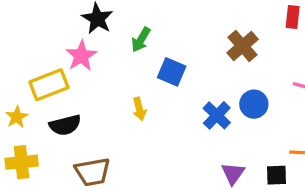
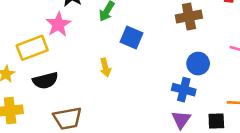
brown cross: (243, 46) -> (189, 17), turned 30
blue cross: (217, 115) -> (184, 90), moved, turned -30

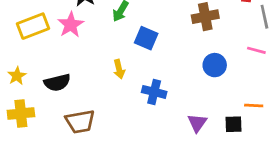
yellow rectangle: (32, 48) -> (33, 26), moved
blue cross: (184, 90) -> (154, 92), moved

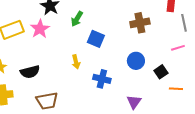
pink line: (256, 50) -> (178, 48), turned -32
blue circle: (215, 65) -> (136, 61), moved
black square: (234, 124) -> (161, 72), moved, turned -32

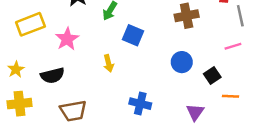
pink star: (40, 29) -> (67, 39), moved
blue cross: (102, 79) -> (140, 104), moved
purple triangle: (134, 102) -> (195, 112), moved

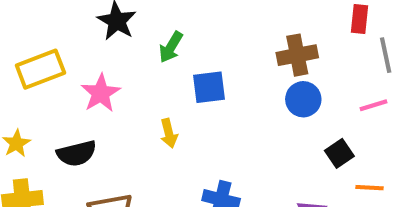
blue square: (133, 35) -> (209, 87), turned -30
blue circle: (182, 62) -> (303, 99), moved

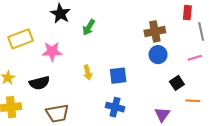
blue square: (209, 87) -> (118, 76), moved
pink star: (101, 93) -> (52, 51), turned 30

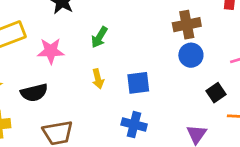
green arrow: (89, 27) -> (99, 37), moved

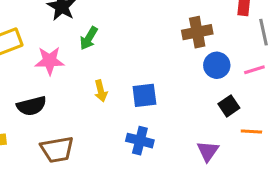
green arrow: (99, 37) -> (89, 38), moved
blue circle: (191, 55) -> (217, 65), moved

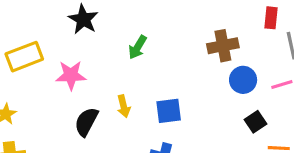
green arrow: (89, 38) -> (138, 47), moved
black semicircle: (31, 106) -> (86, 122), moved, turned 132

